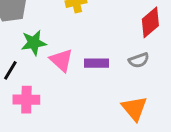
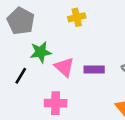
pink cross: (26, 100) -> (56, 103), moved

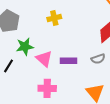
pink cross: (56, 103) -> (47, 88), moved

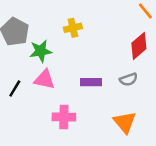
green star: (25, 47) -> (41, 51), moved
pink triangle: (44, 59) -> (45, 79), moved, turned -30

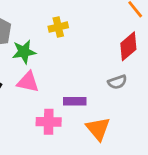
purple rectangle: (91, 82) -> (75, 101), moved
orange triangle: (125, 122) -> (98, 129), moved

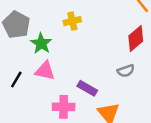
green star: (24, 52) -> (41, 43), turned -30
purple rectangle: (75, 101) -> (87, 88), turned 30

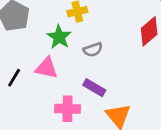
green star: (41, 43) -> (59, 37), moved
gray semicircle: (126, 71) -> (93, 50), moved

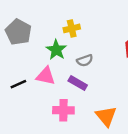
black line: (14, 78) -> (18, 84), turned 35
purple rectangle: (94, 88) -> (78, 83), moved

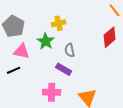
gray semicircle: (85, 60) -> (70, 50), turned 96
pink triangle: (46, 76) -> (22, 51), moved

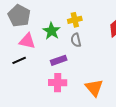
yellow cross: (59, 23) -> (75, 20), moved
purple rectangle: (64, 69) -> (59, 60), moved, turned -49

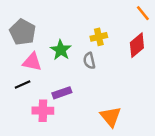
yellow cross: (75, 20) -> (99, 37), moved
purple rectangle: (59, 60) -> (62, 93), moved
pink cross: (58, 83) -> (43, 111), moved

